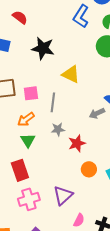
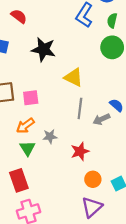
gray line: (53, 102) -> (80, 108), moved
gray star: (58, 129) -> (50, 136), moved
purple triangle: (63, 195) -> (92, 207), moved

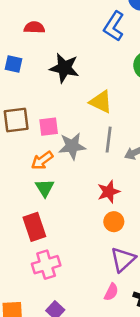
red semicircle: (19, 16) -> (34, 28), turned -35
gray star: (50, 136) -> (72, 146), moved, size x1.5
orange circle: (93, 179) -> (114, 222), moved

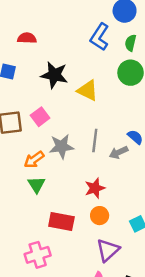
yellow triangle: (101, 102) -> (88, 91), moved
pink square: (49, 127) -> (40, 117), moved, turned -30
red rectangle: (34, 227) -> (61, 221), moved, turned -60

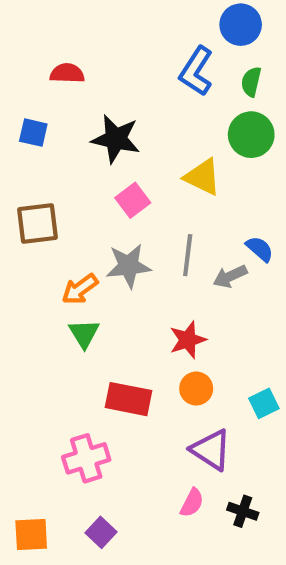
yellow triangle: (88, 91) -> (203, 177), moved
pink square: (40, 117) -> (133, 200), moved
purple triangle: (108, 250) -> (211, 450), turned -45

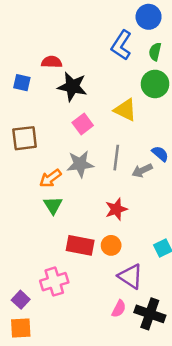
red semicircle: (67, 73) -> (52, 62), moved
orange circle: (196, 389) -> (111, 245), moved
black cross: (243, 511) -> (150, 314), size x1.6
purple square: (101, 532) -> (21, 300), moved

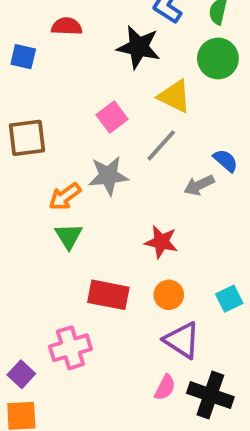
black star: (72, 87) -> (139, 47), moved
gray line: (116, 158) -> (161, 145), moved, turned 35
red star: (116, 209) -> (161, 242), turned 30
orange circle: (111, 245) -> (169, 295), moved

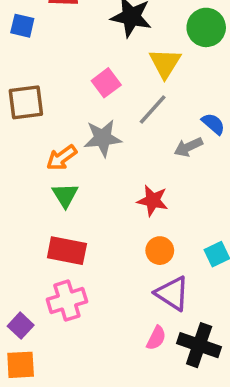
yellow triangle: (174, 96) -> (165, 63), turned 36
red rectangle: (108, 295) -> (67, 251), moved

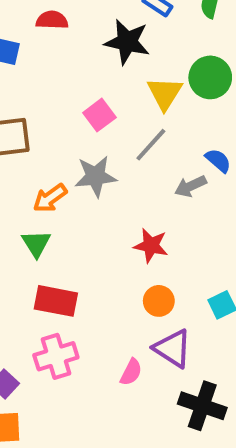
green circle: (206, 27) -> (210, 77), moved
green triangle: (65, 195) -> (36, 244), moved
pink semicircle: (156, 338) -> (131, 372), moved

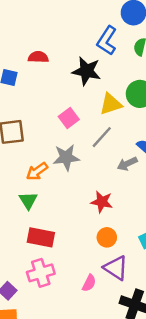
yellow triangle: (165, 93) -> (111, 104), turned 40

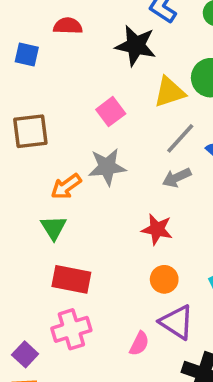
gray line: (102, 137) -> (180, 138), moved
gray arrow: (127, 164) -> (177, 178), moved

